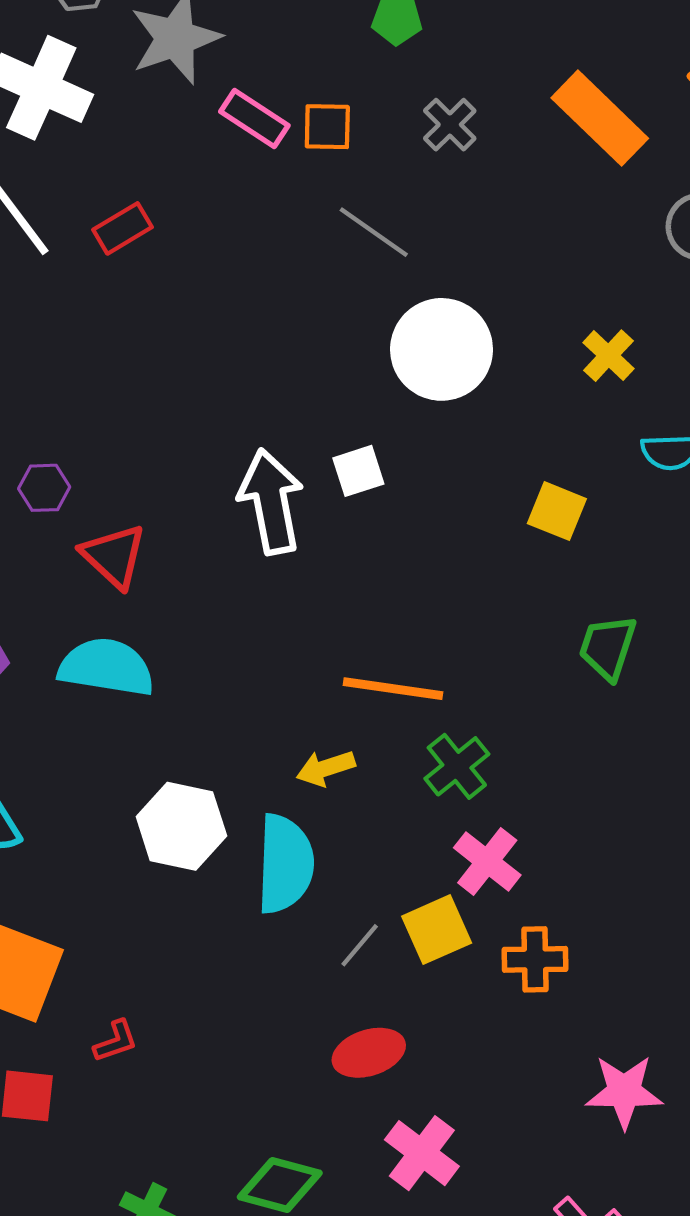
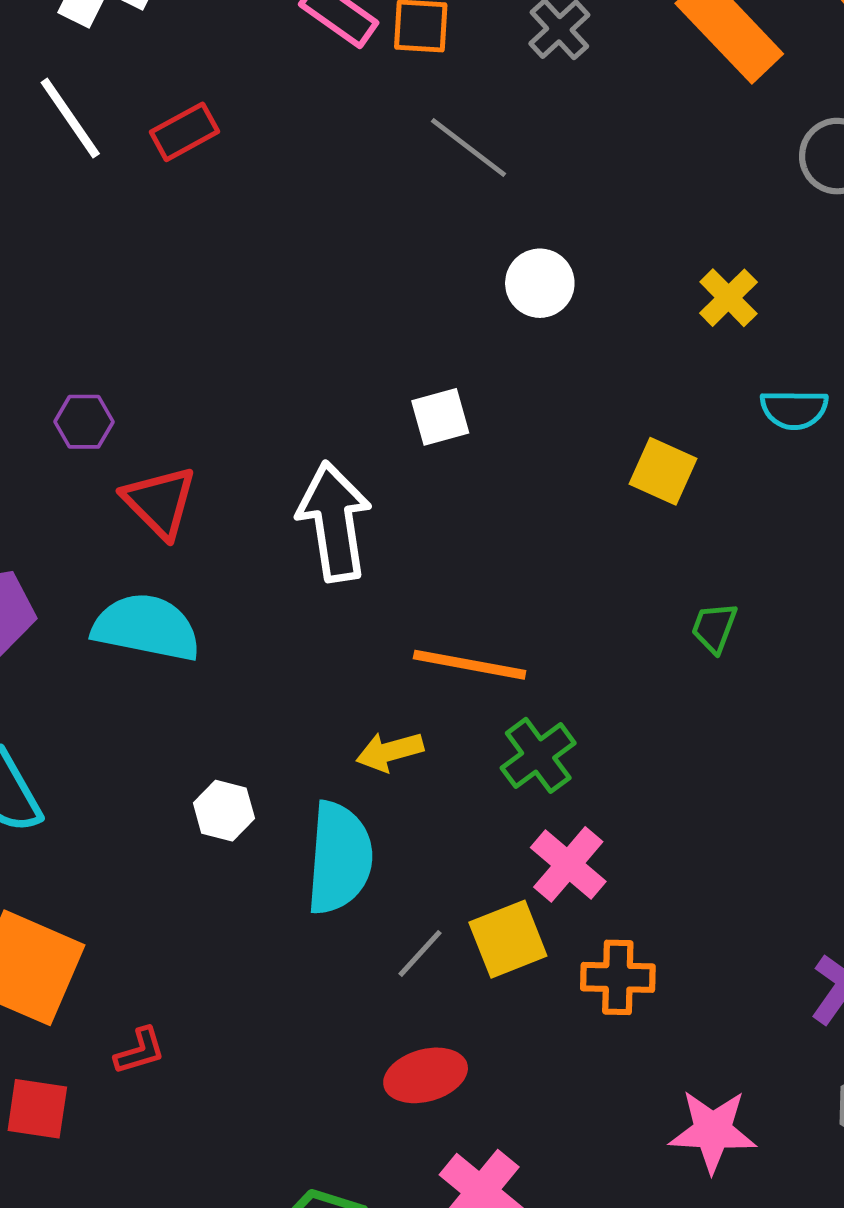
white circle: (442, 349) -> (540, 283), size x0.6
white arrow: (271, 502) -> (334, 522), moved
green trapezoid: (608, 647) -> (714, 628), size x0.7
white hexagon: (181, 826) -> (224, 811), size x0.6

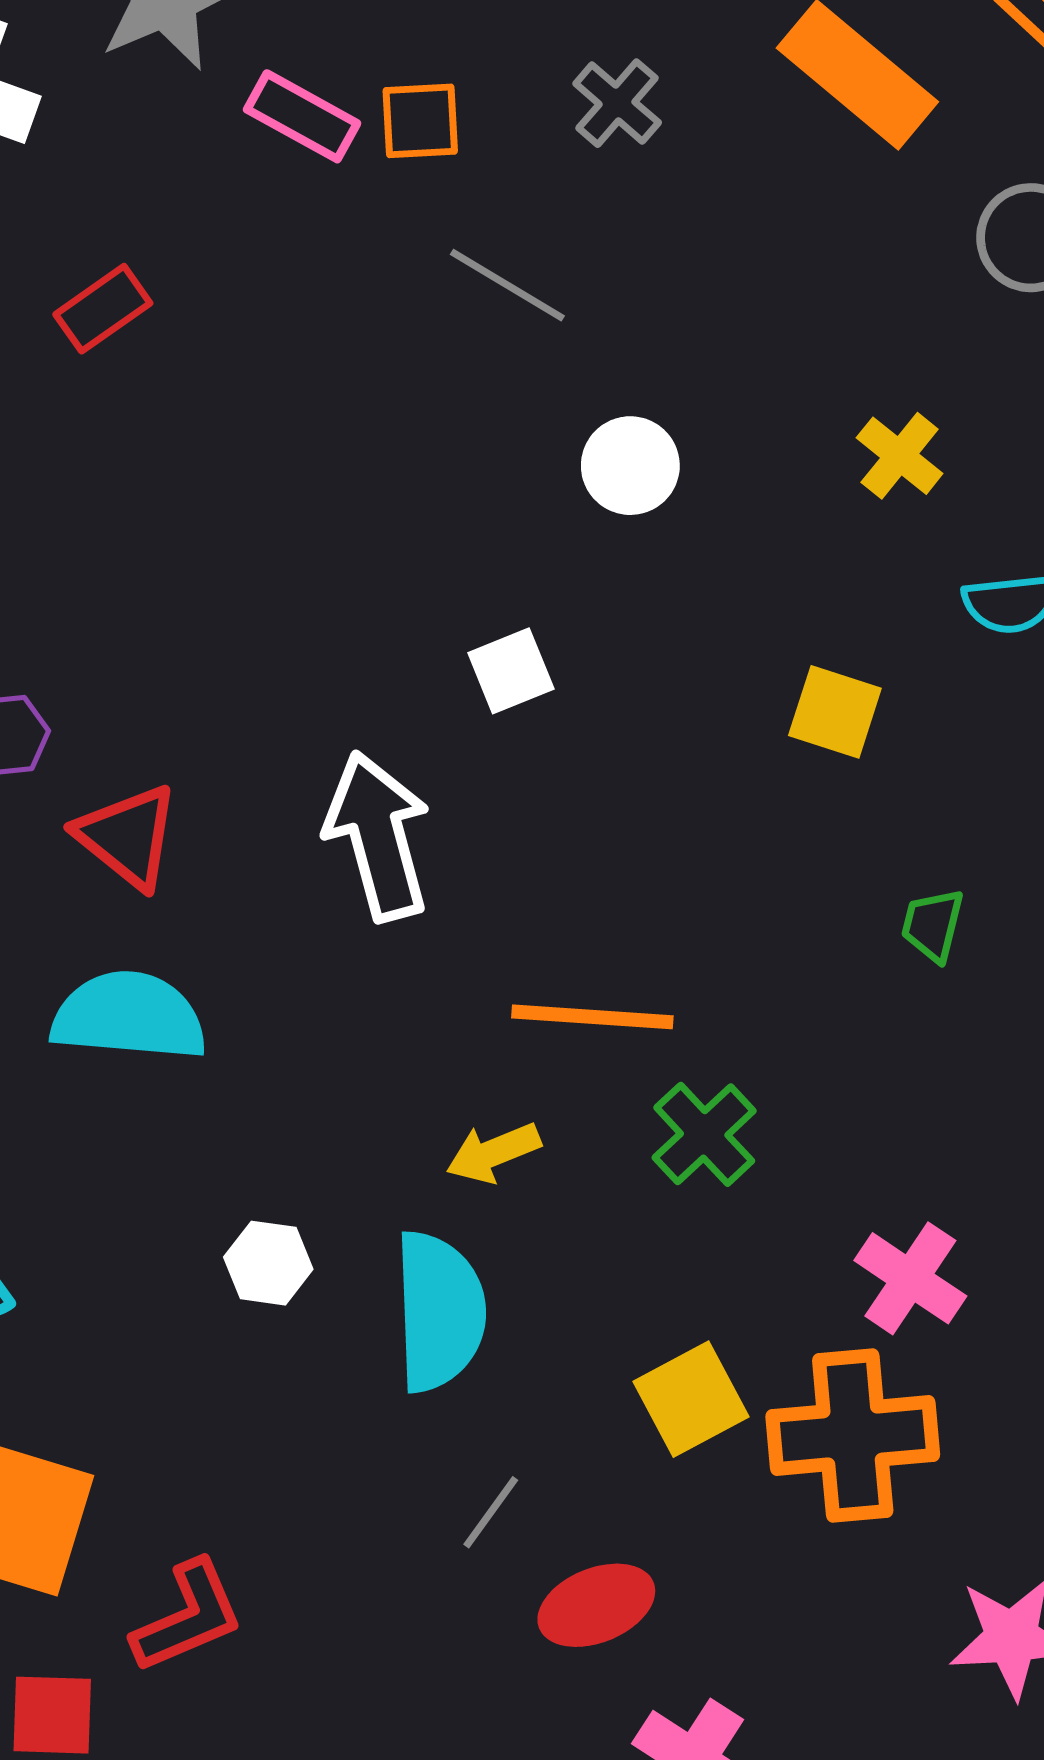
pink cross: (568, 864) -> (910, 1278), moved
gray line: (420, 953) -> (491, 1512), moved
orange cross: (618, 977) -> (853, 1436), size x1.6
red L-shape: (140, 1051) -> (188, 1617), size x1.6

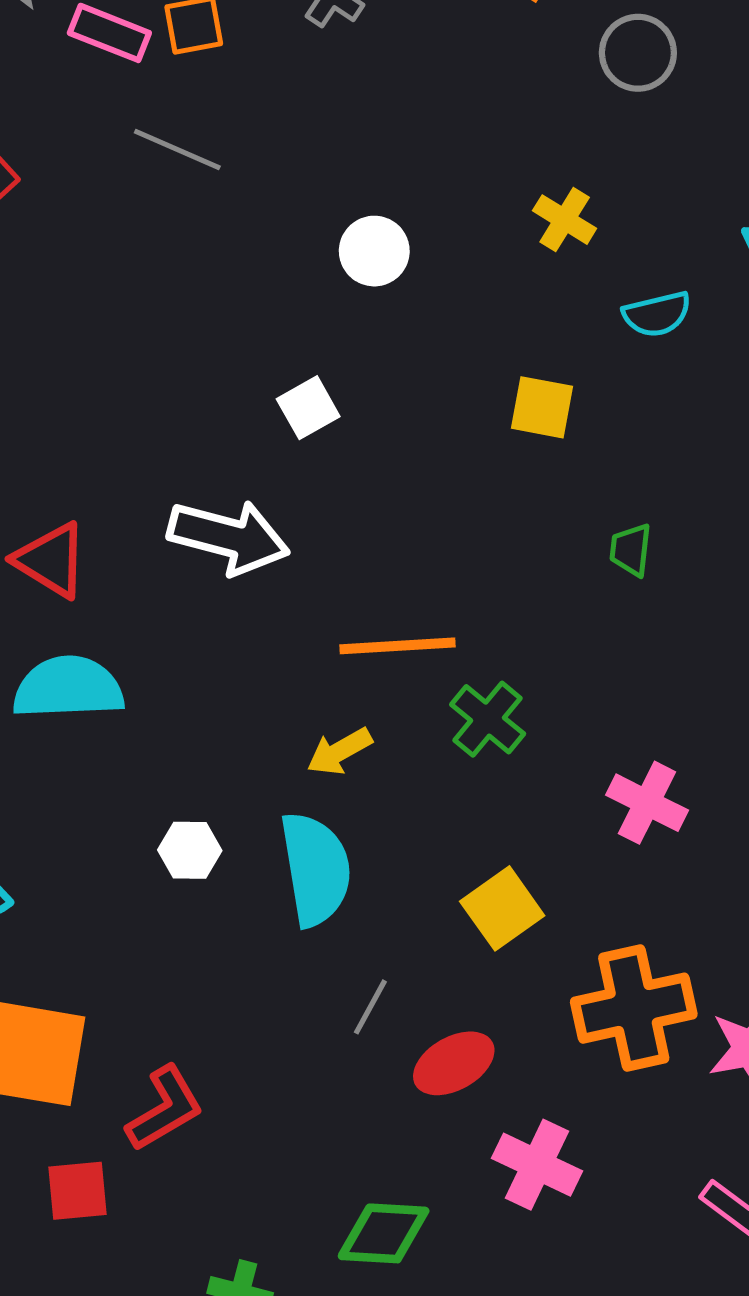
gray line: (507, 285) -> (177, 149), moved
white arrow: (378, 836) -> (229, 537), turned 127
orange cross: (853, 1436) -> (634, 1008), moved

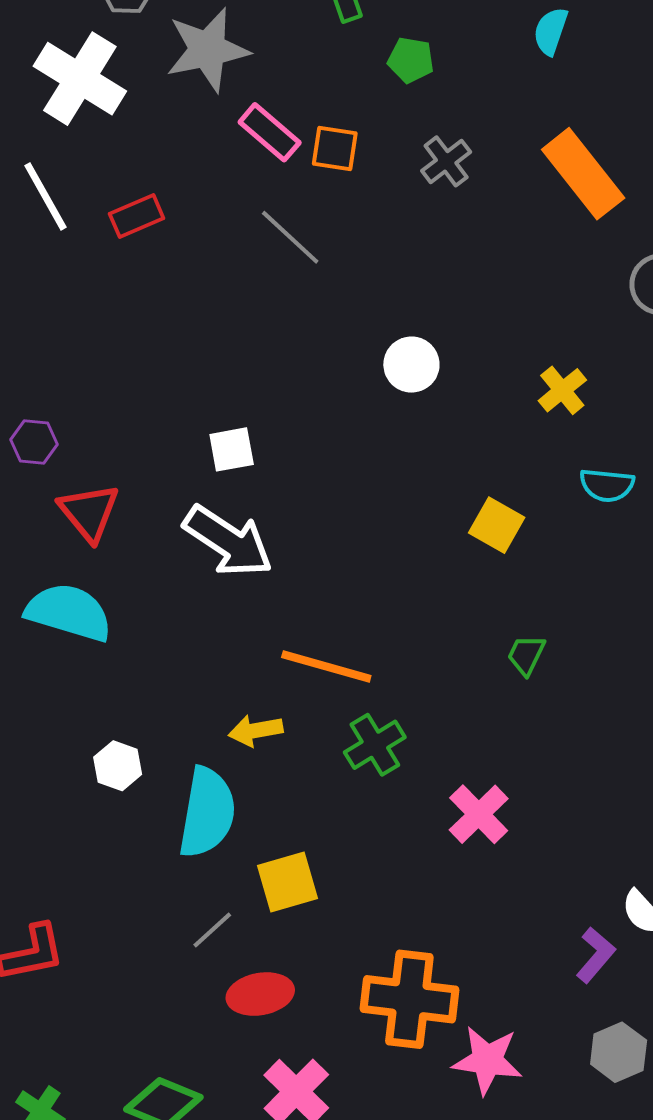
white square: (308, 408) -> (232, 449), moved
pink cross: (647, 803) -> (479, 814), moved
yellow square: (502, 908) -> (287, 882), moved

